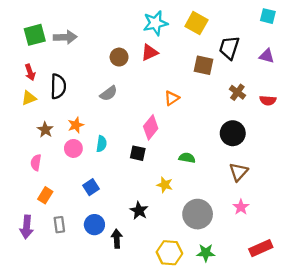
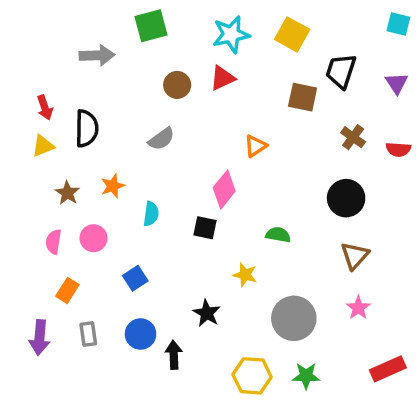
green square: (35, 35) -> (151, 26), moved
purple triangle: (267, 56) -> (397, 83), turned 42
pink circle: (73, 148) -> (94, 238), moved

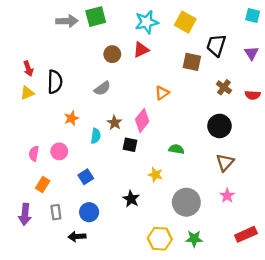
gray arrow: (97, 55) -> (67, 21), moved
brown star: (67, 193) -> (114, 123), moved
black arrow: (174, 355) -> (77, 236), moved, turned -91

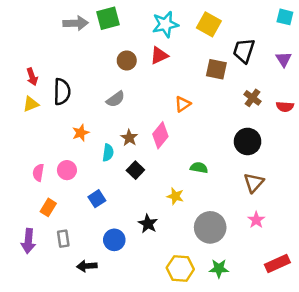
black square: (130, 145) -> (135, 170), moved, turned 32
blue circle: (89, 212) -> (114, 240), moved

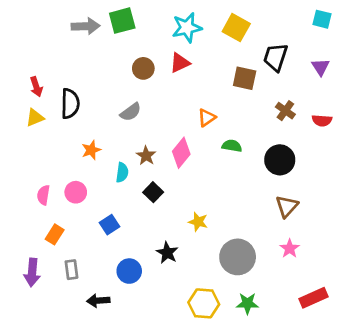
green semicircle: (199, 168) -> (232, 146), moved

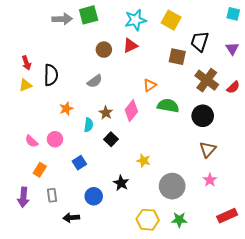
brown cross: (285, 111) -> (207, 80), size x1.6
red semicircle: (322, 120) -> (233, 87), turned -48
green semicircle: (232, 146) -> (168, 106), size x1.5
pink semicircle: (43, 195) -> (32, 141), turned -56

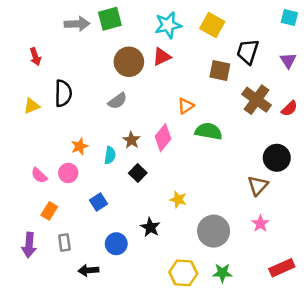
brown circle: (104, 50) -> (129, 62), size x1.5
red arrow: (26, 63) -> (35, 57), moved
orange star: (66, 109) -> (80, 146), moved
black circle: (203, 116) -> (277, 158), moved

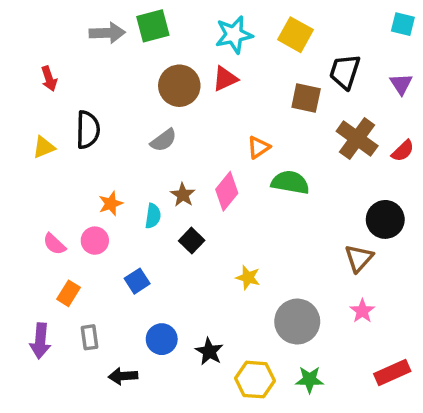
black star: (150, 227) -> (209, 351), moved

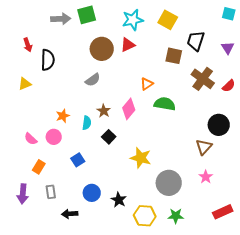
black semicircle: (88, 130) -> (48, 60), moved
yellow star: (248, 278) -> (141, 158), size x1.5

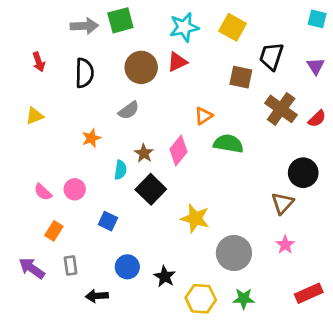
black semicircle: (48, 60) -> (84, 73), moved
orange star: (63, 116) -> (91, 138), moved
black square: (109, 137) -> (151, 189), size x1.5
blue square: (78, 160) -> (108, 221), turned -32
purple arrow: (23, 194) -> (32, 268), turned 120

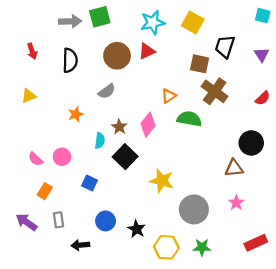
brown cross: (281, 109) -> (215, 91), moved
brown triangle: (282, 203) -> (234, 168), turned 42

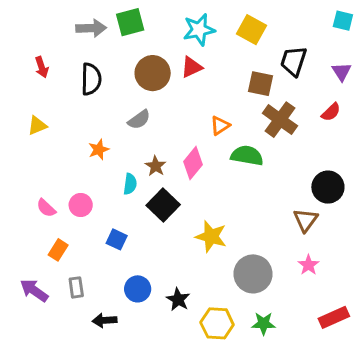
red semicircle: (263, 98) -> (331, 112), moved
brown triangle: (234, 168) -> (305, 220), turned -48

